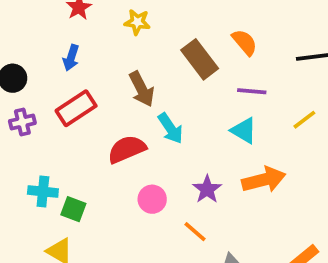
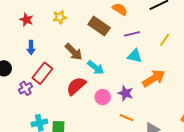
purple cross: (22, 122) -> (25, 88), moved
pink circle: (152, 199) -> (103, 97), moved

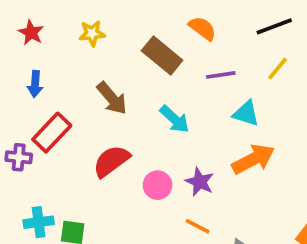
yellow line: (165, 40) -> (278, 69), moved
cyan triangle: (135, 56) -> (246, 114), moved
cyan arrow: (96, 68) -> (174, 119), moved
purple cross: (25, 88) -> (19, 157), turned 32

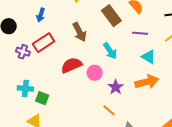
pink circle: (158, 185) -> (95, 73), moved

